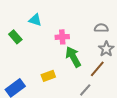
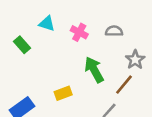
gray semicircle: (101, 28) -> (114, 31), moved
pink cross: (62, 37) -> (79, 32), moved, turned 32

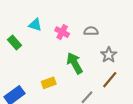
brown line: (124, 85) -> (110, 80), moved

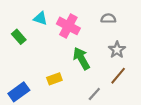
gray semicircle: (91, 31) -> (108, 18), moved
pink cross: (62, 32) -> (68, 26), size x1.5

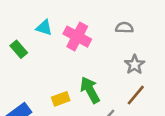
green arrow: (81, 58) -> (90, 90), moved

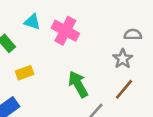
gray semicircle: (124, 28) -> (133, 35), moved
yellow rectangle: (61, 99) -> (25, 73), moved

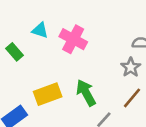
yellow rectangle: (25, 73) -> (48, 94), moved, size x1.5

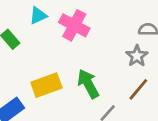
cyan triangle: (40, 30) -> (38, 16), turned -42

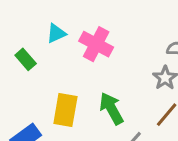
yellow rectangle: (46, 85) -> (65, 110), turned -60

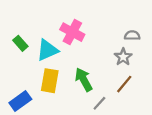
cyan triangle: (56, 33) -> (47, 50), moved, size x1.5

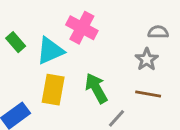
brown line: (124, 84) -> (148, 94), turned 60

